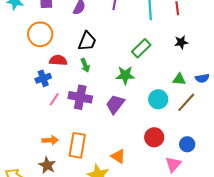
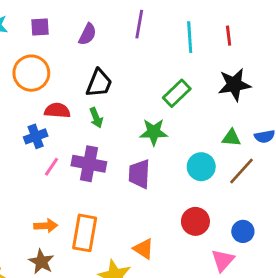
black star: (181, 42) -> (234, 85), size x1.6
purple trapezoid: (115, 104) -> (139, 174), turned -35

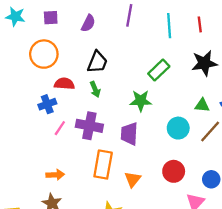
orange rectangle: (85, 233) -> (103, 164), moved
orange triangle: (144, 249) -> (133, 179), moved, turned 36

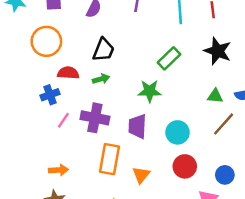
black star: (204, 63) -> (218, 51), turned 30
green arrow: (95, 89) -> (101, 79), turned -84
cyan circle: (178, 128) -> (178, 132), moved

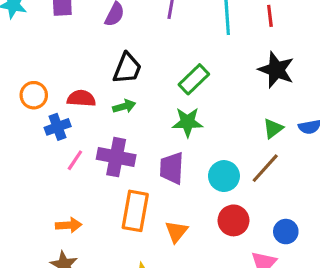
orange circle: (46, 41) -> (34, 95), moved, size x0.7
green rectangle: (169, 58) -> (194, 79), moved
green triangle: (215, 96) -> (273, 128), turned -42
brown line: (224, 124) -> (265, 168), moved

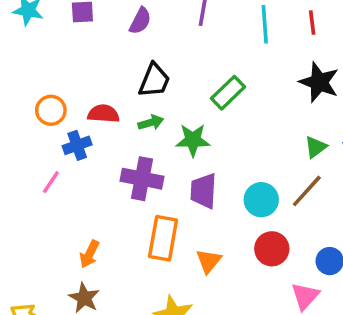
green star: (188, 122) -> (193, 140), moved
pink line: (75, 160) -> (51, 182), moved
orange arrow: (69, 225) -> (89, 254), turned 120

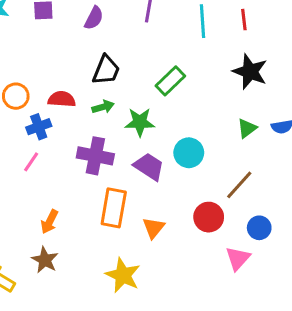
pink line: (51, 182) -> (31, 162), moved
purple trapezoid: (203, 191) -> (149, 167), turned 120
brown line: (307, 191) -> (239, 185), moved
cyan circle: (261, 200) -> (189, 153), moved

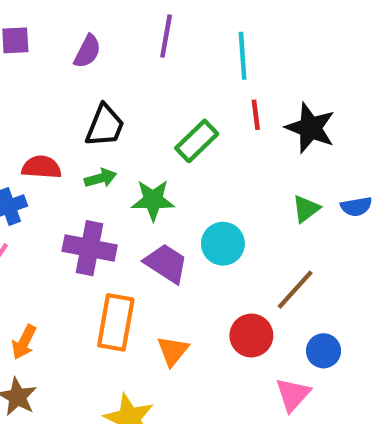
red line: (244, 20) -> (256, 115), moved

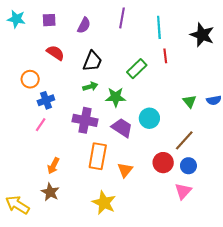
black star: (310, 128) -> (202, 35), moved
red semicircle: (41, 167) -> (55, 53), moved, turned 30
green triangle: (306, 209) -> (190, 101), turned -32
blue circle: (323, 351) -> (188, 166), moved

